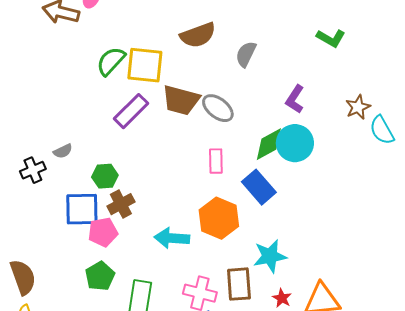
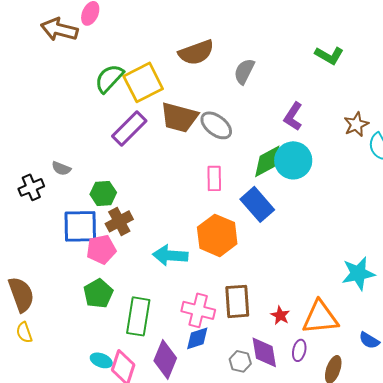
yellow square: (145, 65) -> (143, 82), turned -33
gray semicircle: (63, 151) -> (61, 168), turned 48
cyan star: (270, 256) -> (358, 273), moved

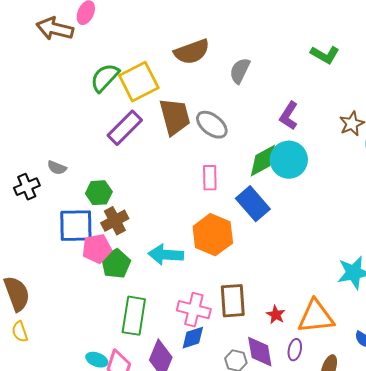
brown trapezoid: (179, 117) -> (175, 117), turned -120
green pentagon: (98, 293) -> (116, 264), moved

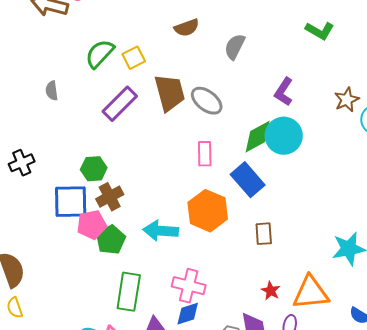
brown semicircle: (192, 52) -> (187, 28), size x0.7
yellow square: (139, 82) -> (134, 58), size x0.6
gray semicircle: (57, 168) -> (52, 91), moved, turned 60
brown rectangle: (233, 301) -> (264, 234), moved, size x0.7

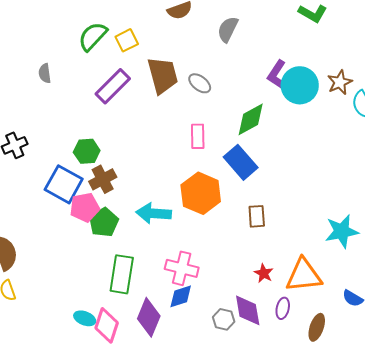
gray ellipse: (207, 101) -> (200, 83), size x0.7
cyan circle: (284, 136) -> (300, 85), moved
blue square: (71, 202) -> (64, 184), turned 30

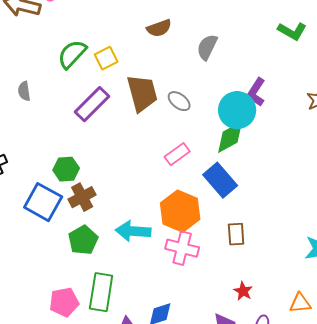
cyan circle: (300, 85) -> (237, 110), moved
pink rectangle: (198, 136) -> (177, 154), turned 55
pink pentagon: (85, 207) -> (64, 302), moved
pink cross: (182, 268) -> (182, 248), moved
orange triangle: (304, 275) -> (300, 303), moved, size x0.6

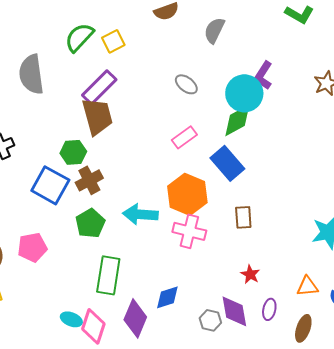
gray semicircle: (24, 91) -> (31, 74), size x2.0
brown trapezoid: (142, 93) -> (97, 116), moved
pink pentagon: (64, 302) -> (32, 247), moved

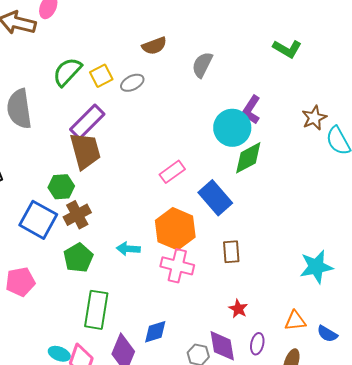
gray ellipse: (186, 84) -> (132, 83), moved, turned -65
green diamond: (237, 120) -> (248, 158), moved
cyan arrow: (140, 214) -> (128, 249), size x0.7

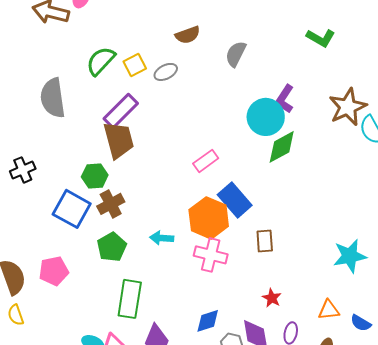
brown star: (314, 118) -> (348, 107), size x1.5
blue rectangle: (215, 198) -> (235, 200), moved
blue diamond: (155, 332) -> (208, 321), moved

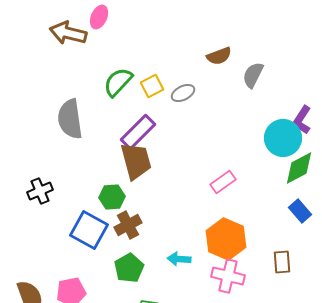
brown semicircle: (188, 35) -> (219, 56), moved
blue rectangle: (235, 200) -> (300, 211), moved, size x0.7

